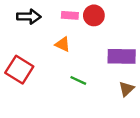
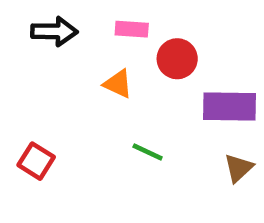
red circle: (94, 15) -> (177, 59), moved
red square: (19, 70) -> (36, 161), moved, size x0.7

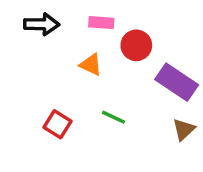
purple rectangle: (229, 106) -> (177, 82), turned 33
red square: (36, 161) -> (57, 124), moved

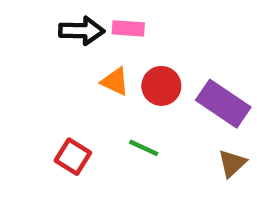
black arrow: (42, 24) -> (82, 31), moved
red circle: (136, 45) -> (161, 86), moved

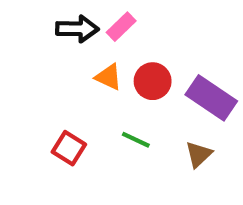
pink rectangle: (128, 28) -> (121, 27), turned -48
brown triangle: (232, 163) -> (199, 154), moved

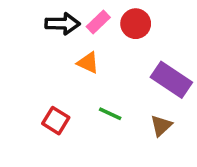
red circle: (153, 81) -> (136, 24), moved

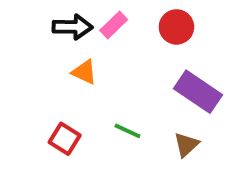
red circle: (136, 24) -> (176, 27), moved
orange triangle: (88, 63) -> (84, 72), moved

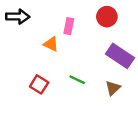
pink rectangle: (114, 25) -> (69, 26), moved, turned -35
black arrow: (73, 27) -> (18, 17), moved

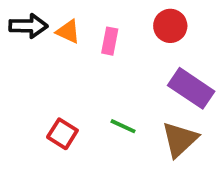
orange triangle: (51, 44) -> (68, 32), moved
brown triangle: (113, 88) -> (180, 139), size x1.5

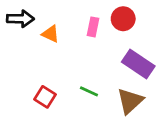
orange triangle: (68, 32) -> (50, 34), moved
pink rectangle: (110, 41) -> (93, 27), moved

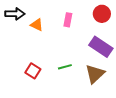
red circle: (123, 19) -> (102, 14), moved
green line: (89, 91) -> (65, 67), turned -40

